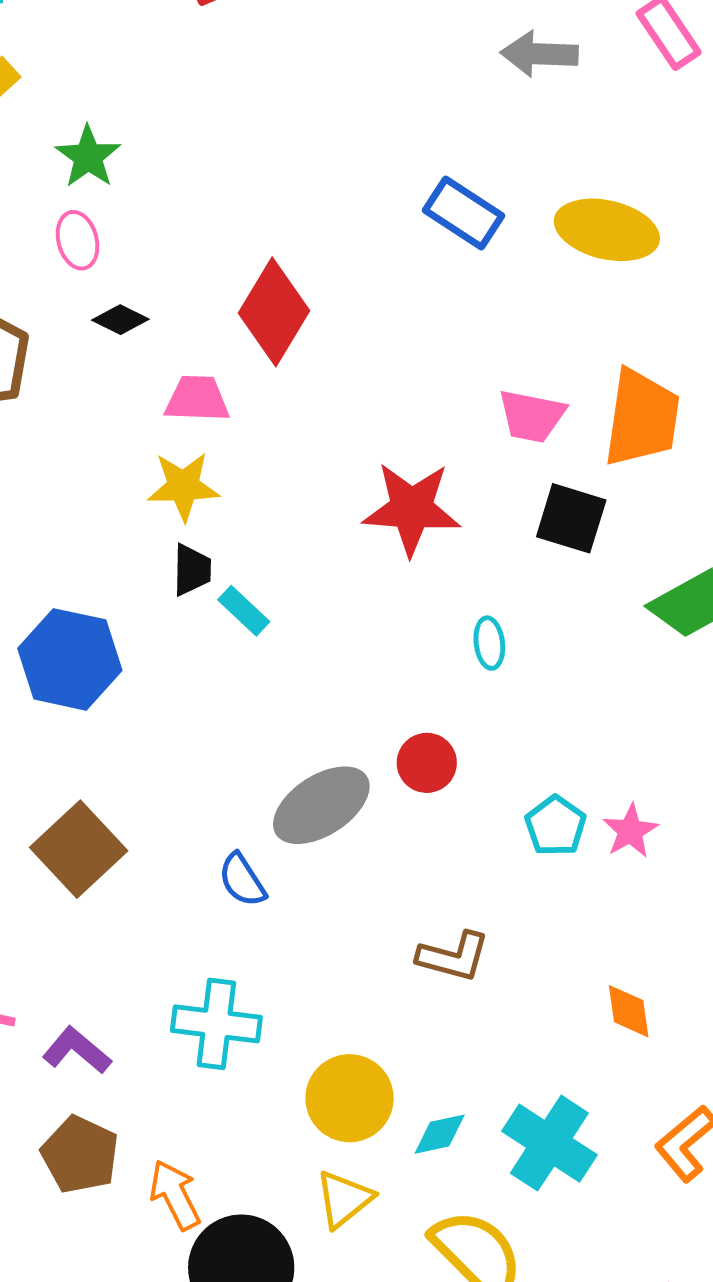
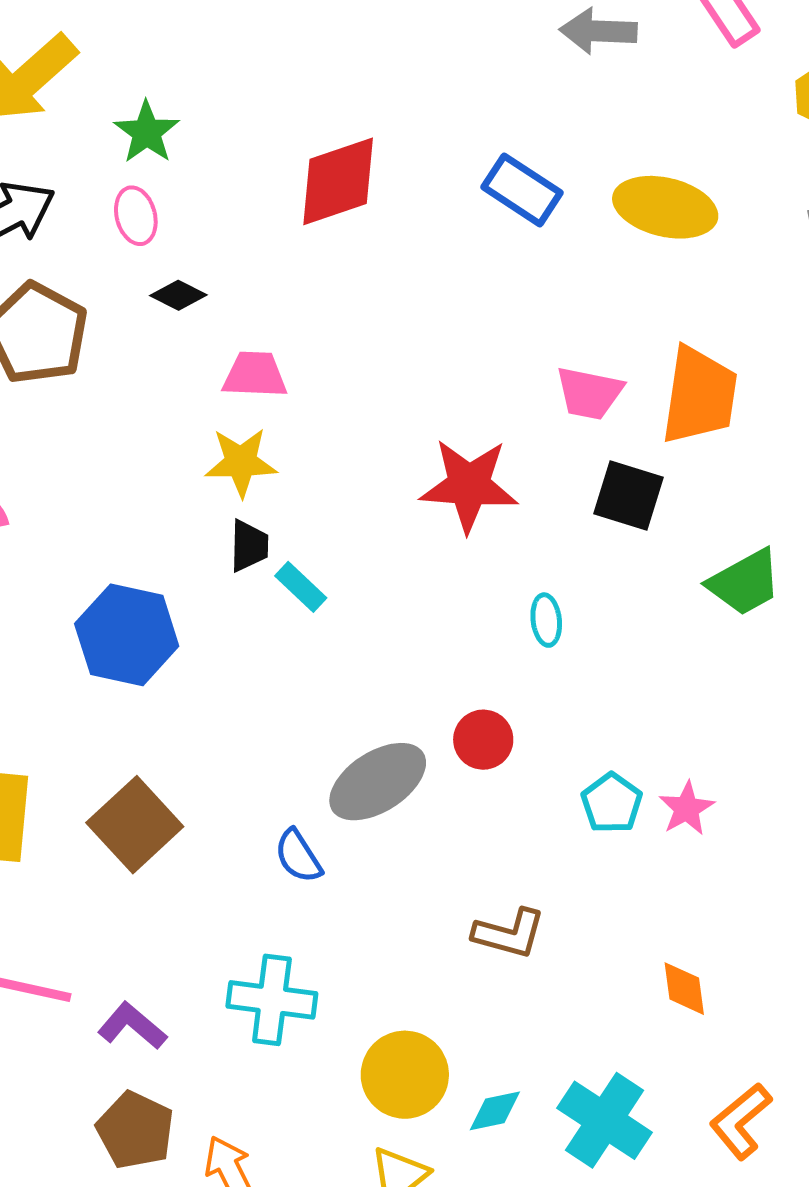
red diamond: (274, 312) -> (338, 181), moved, turned 40

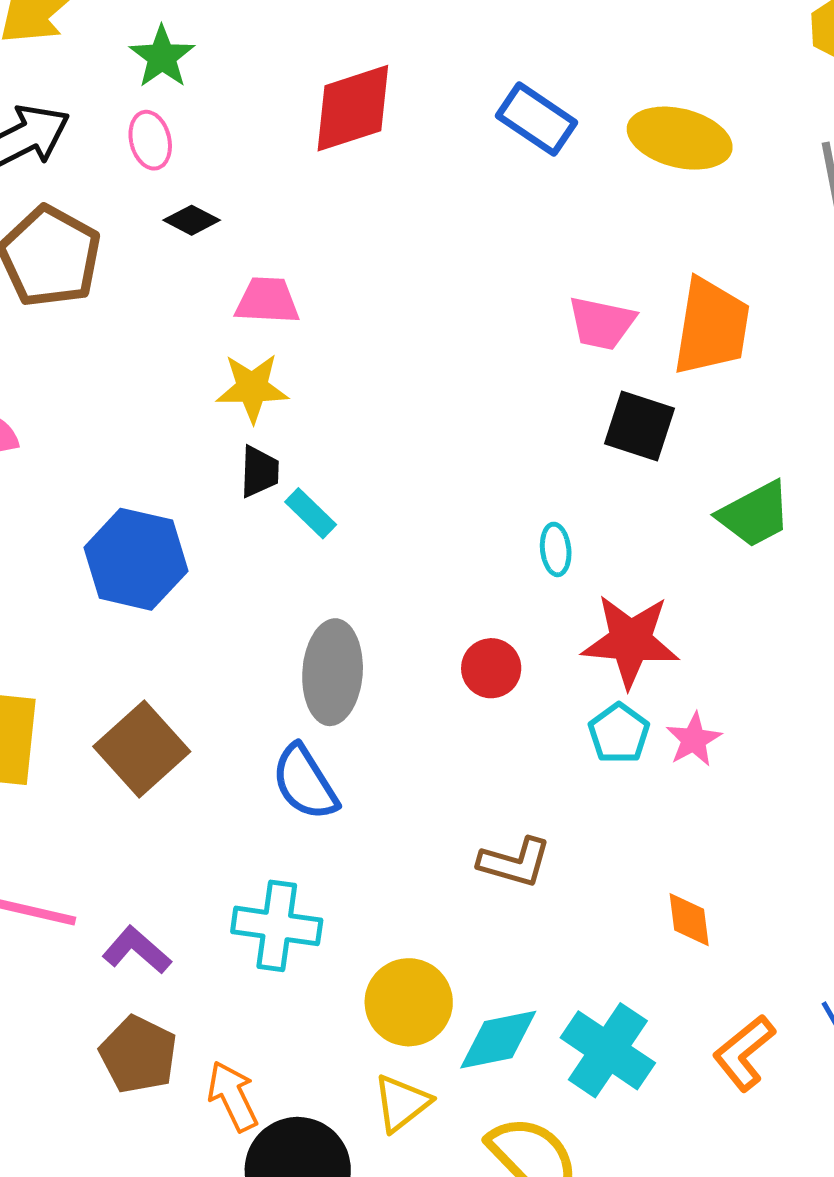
red star: (469, 485) -> (630, 641), moved
gray ellipse: (378, 782) -> (333, 672), moved, turned -54
blue semicircle: (298, 856) -> (305, 783), size x1.4
cyan diamond: (495, 1111) -> (498, 1040), size x1.5

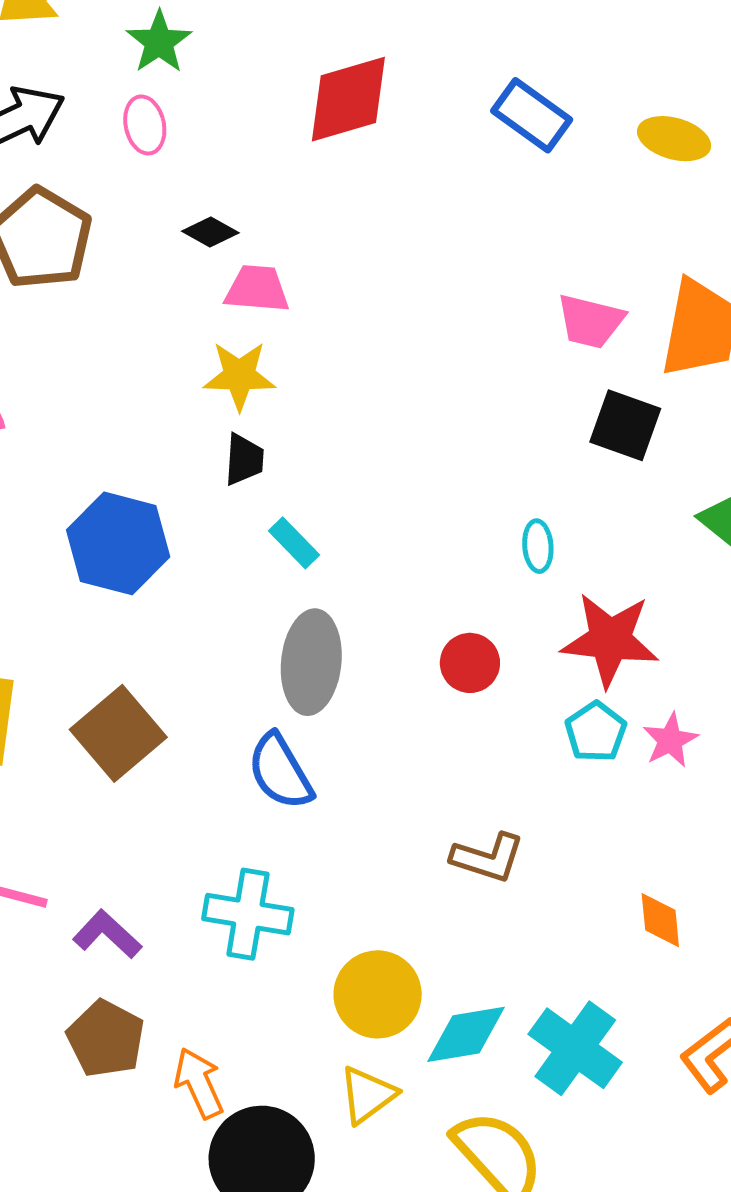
yellow ellipse: (680, 138) -> (674, 139), size x0.7
black diamond: (192, 220) -> (210, 232), moved
cyan rectangle: (311, 513) -> (294, 543), moved

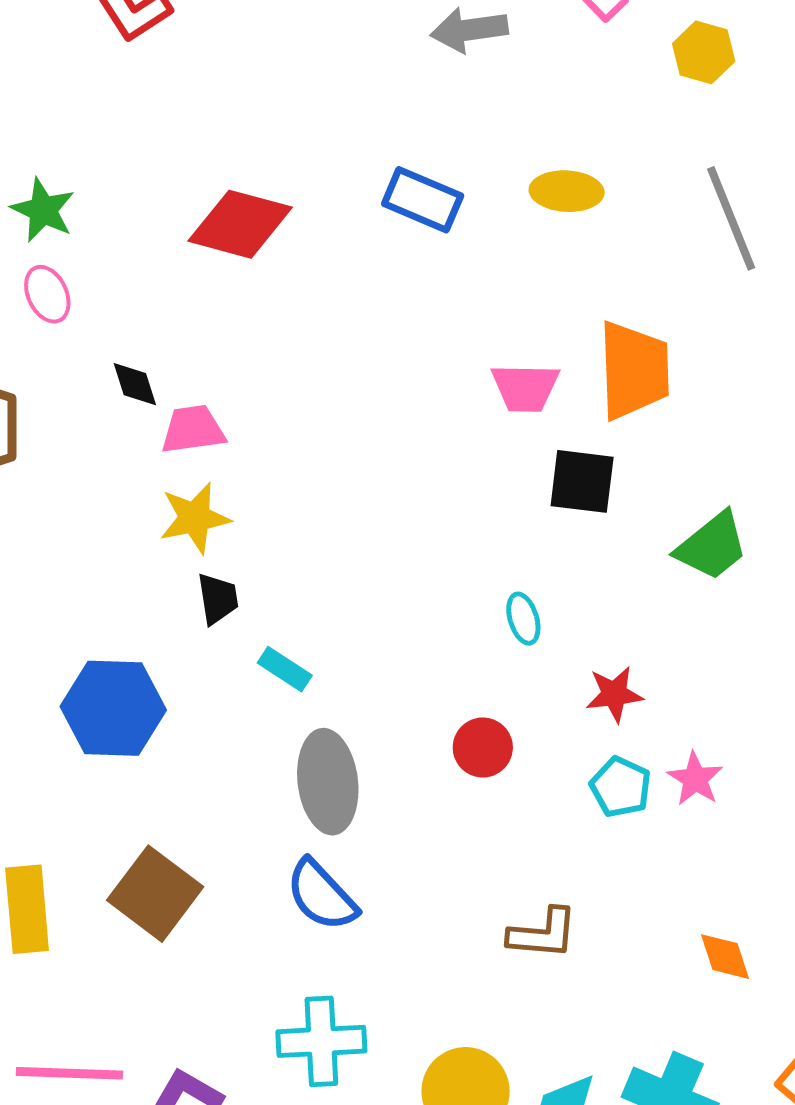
red diamond: (348, 99) -> (240, 224), turned 44
black diamond: (210, 232) -> (135, 384), turned 56
red star: (610, 640) -> (614, 694), size x0.6

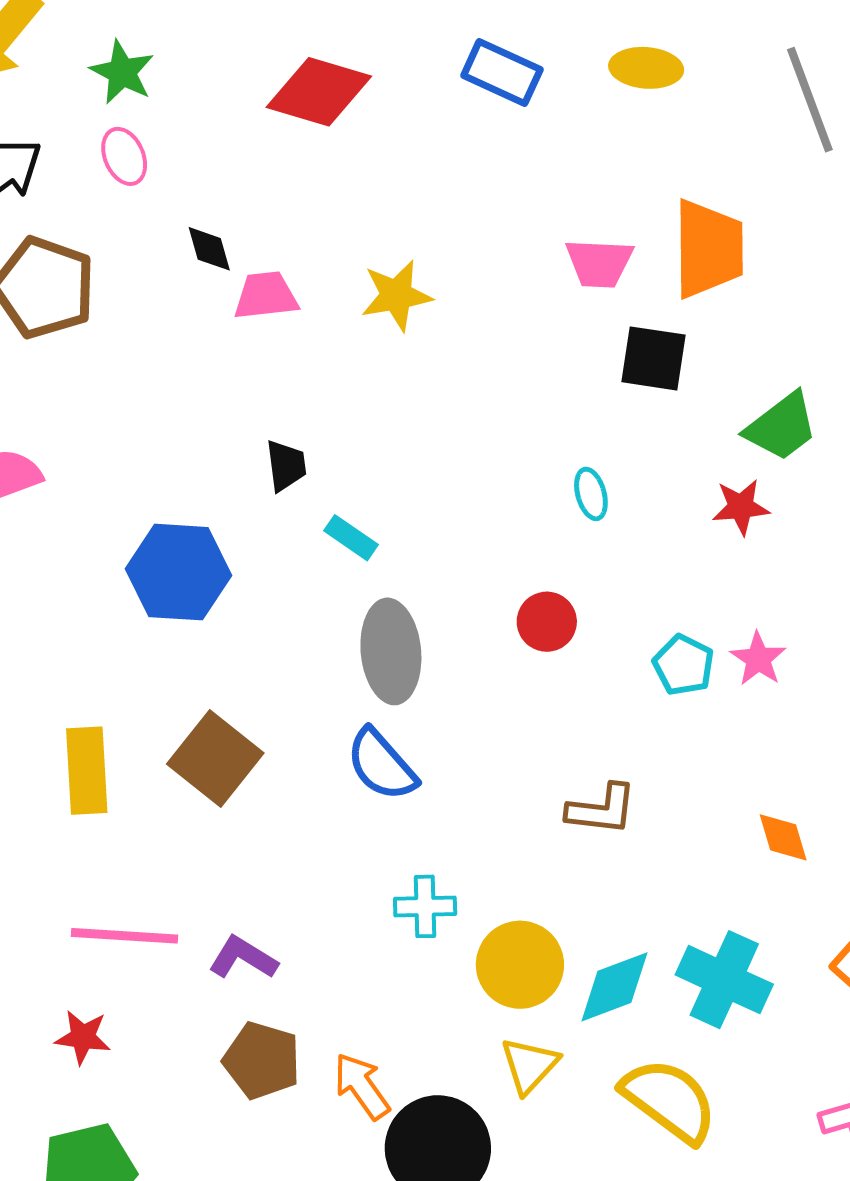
yellow star: (195, 518) -> (396, 295), moved
red star: (614, 694) -> (741, 507), moved
cyan cross: (321, 1041) -> (425, 906), moved, size x0.7

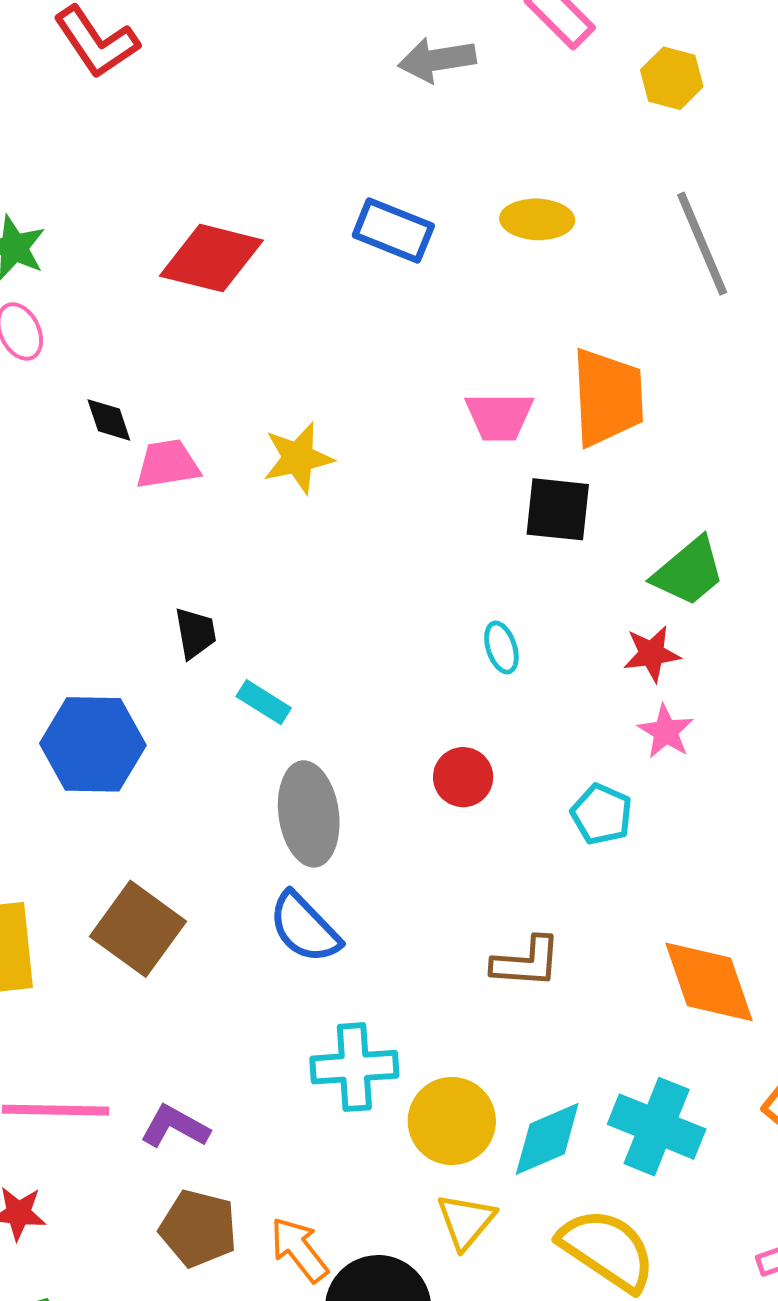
pink star: (758, 659) -> (666, 731), moved
orange diamond: (783, 837) -> (709, 982), size x1.8
cyan cross: (425, 906) -> (354, 1067), size x1.4

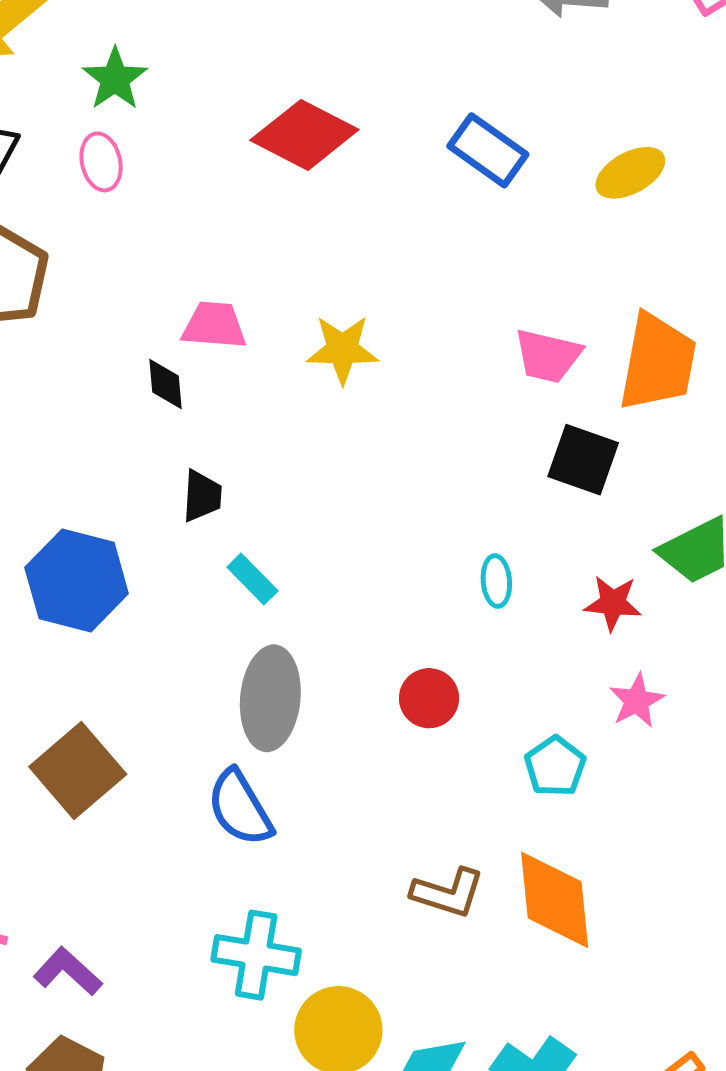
yellow ellipse: (537, 219) -> (630, 173), turned -44
black diamond: (109, 420) -> (165, 384), moved
red star: (652, 654) -> (613, 603), moved
orange diamond: (709, 982) -> (555, 900), moved

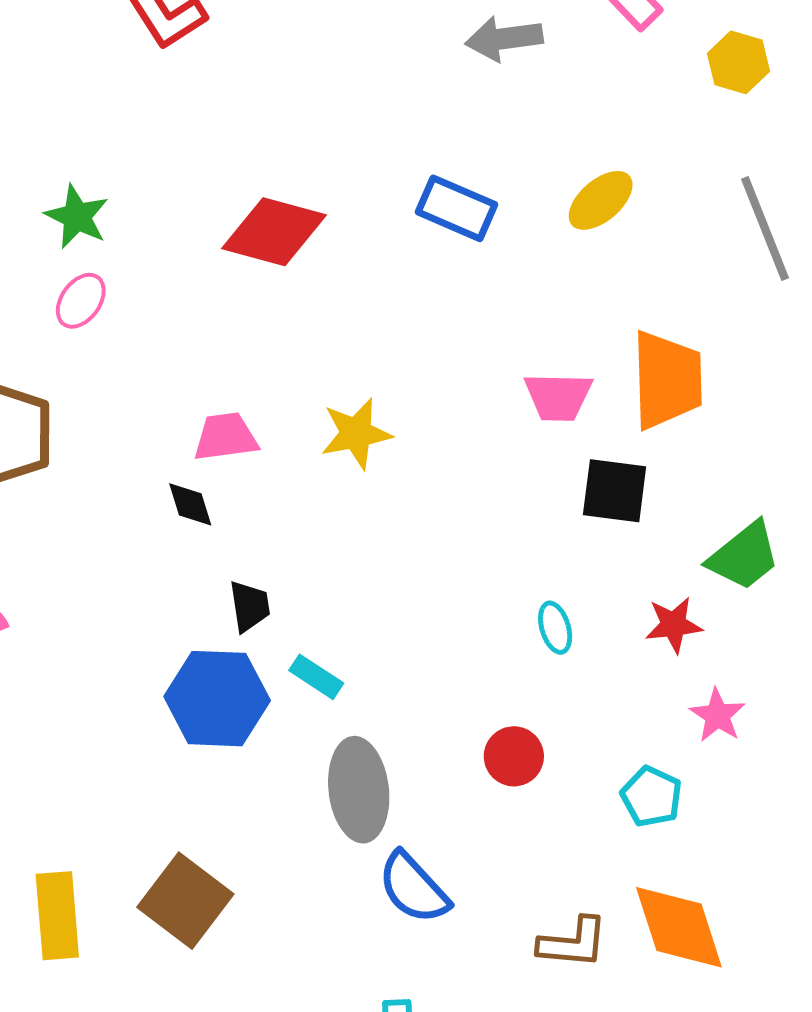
pink ellipse: (101, 162) -> (81, 301), turned 60
blue hexagon: (77, 580) -> (217, 699), moved
blue semicircle: (240, 808) -> (414, 888), moved

